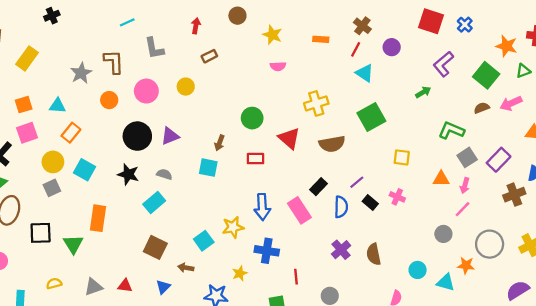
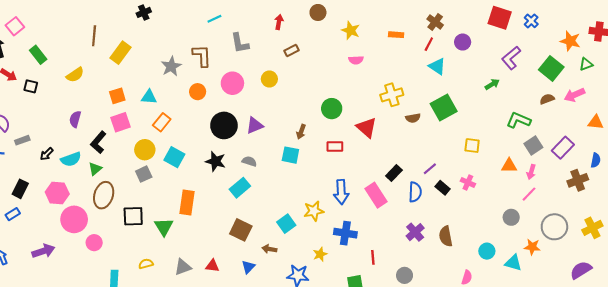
brown semicircle: (332, 144) -> (413, 118), moved, size x0.6

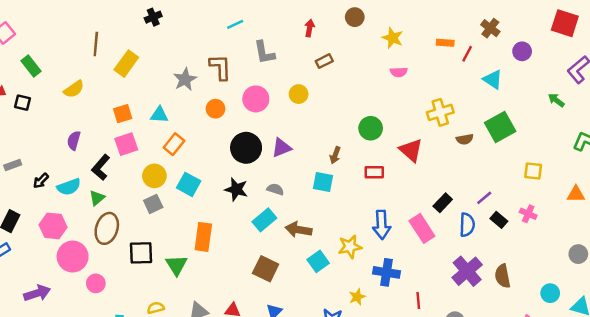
red line: (429, 44) -> (467, 54), moved
green arrow: (492, 84) -> (556, 100), turned -112
purple cross: (415, 232) -> (467, 271), size x1.4
brown arrow: (269, 249) -> (299, 230), moved, size x1.5

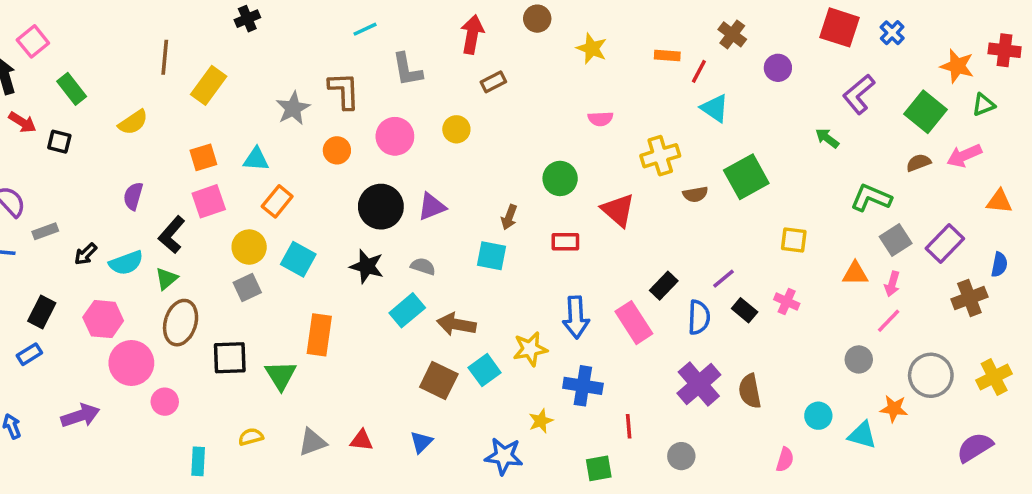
red arrow: (310, 28) -> (472, 34), size x1.5
pink semicircle: (399, 72) -> (600, 119), moved
cyan triangle: (493, 79) -> (715, 108), moved
brown square: (266, 269) -> (439, 381), moved

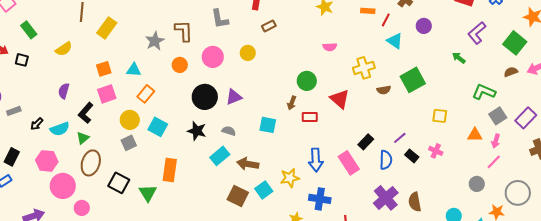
purple circle: (778, 68) -> (424, 26), moved
brown arrow: (509, 217) -> (292, 103), moved
black square: (230, 358) -> (119, 183), turned 30

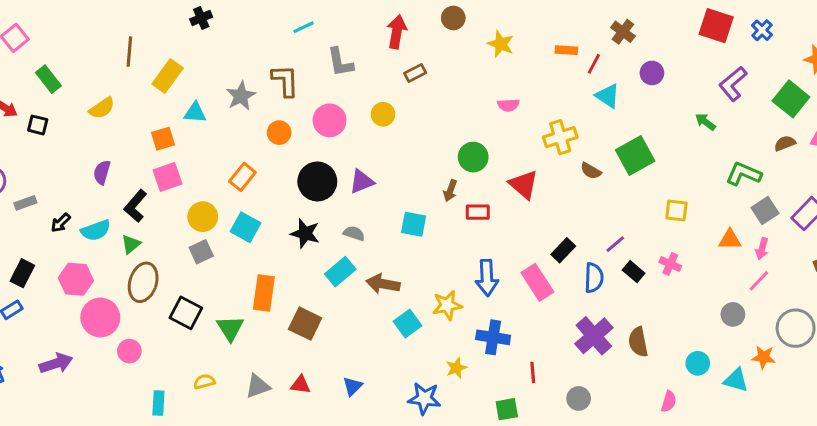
cyan triangle: (134, 70) -> (195, 113), moved
brown semicircle: (384, 90) -> (591, 171), turned 40
orange rectangle: (146, 94) -> (242, 177), moved
brown square: (238, 196) -> (305, 324), moved

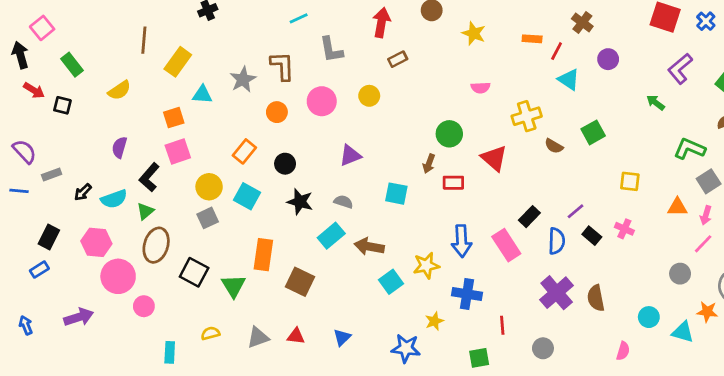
green square: (635, 156) -> (593, 132), size x0.7
black circle: (317, 181) -> (285, 164), moved, size x0.6

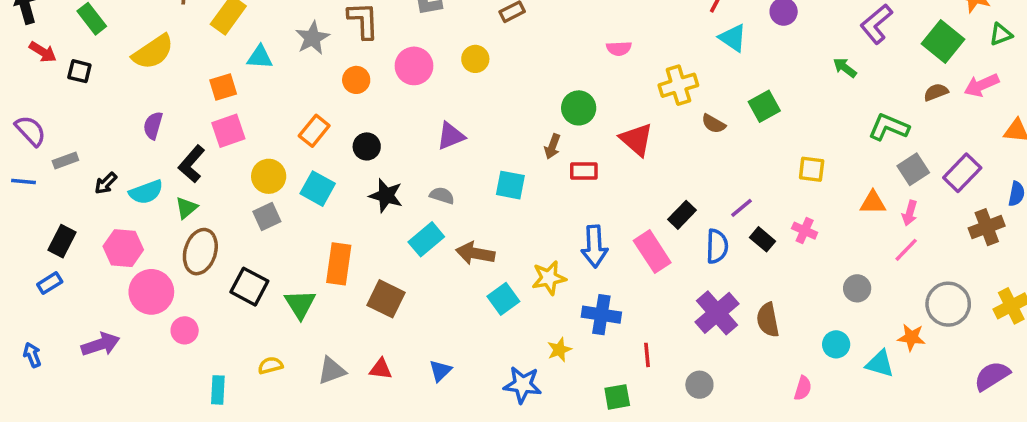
yellow semicircle: (119, 90) -> (153, 52), size x1.4
gray circle: (680, 274) -> (857, 288), moved

